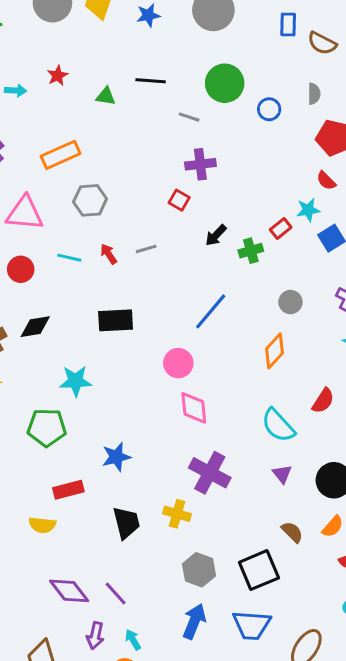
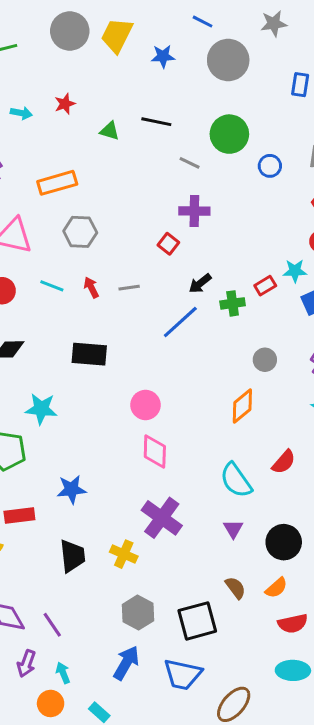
blue line: (211, 311) -> (180, 322), moved

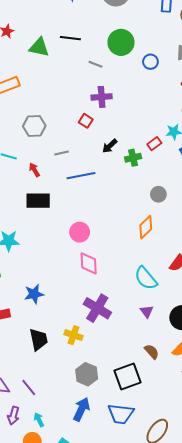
green triangle: (110, 131) -> (39, 47), size x1.5
gray hexagon: (80, 232) -> (34, 126), moved
red arrow: (91, 287) -> (34, 170), moved
blue line: (180, 322) -> (81, 176), moved, turned 36

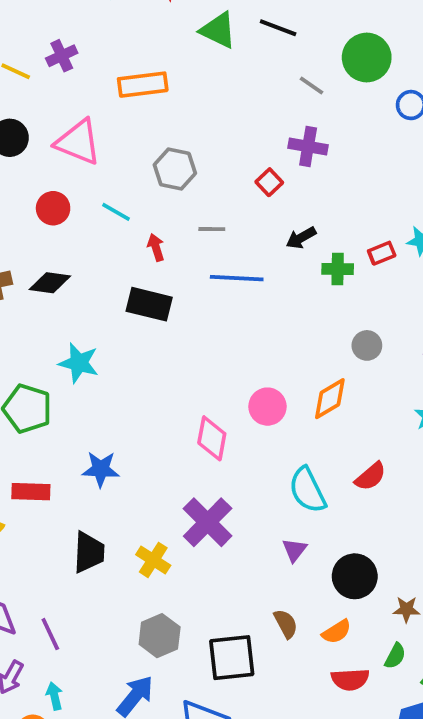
pink circle: (80, 232) -> (267, 407), moved

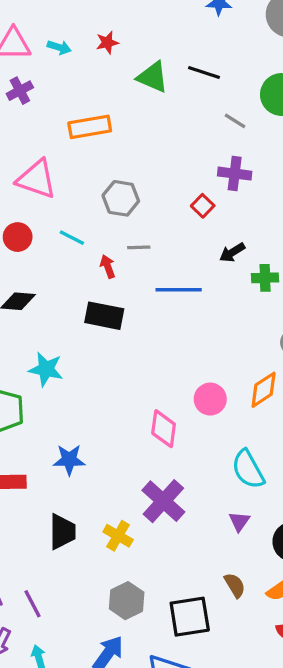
purple cross: (62, 56) -> (20, 91), moved
gray line: (212, 229) -> (139, 247), moved

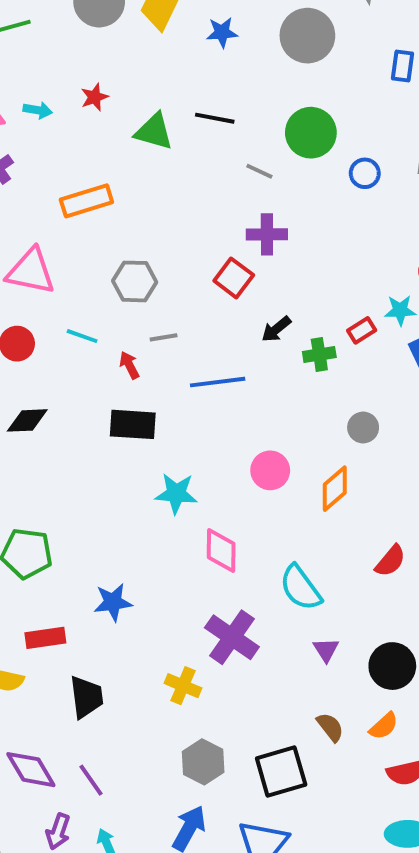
red square: (203, 206) -> (234, 278), size x1.4
cyan star: (46, 369) -> (176, 494), moved
pink circle: (210, 399) -> (270, 470), moved
cyan semicircle: (248, 469) -> (301, 588), moved
black trapezoid: (62, 532) -> (86, 697), moved

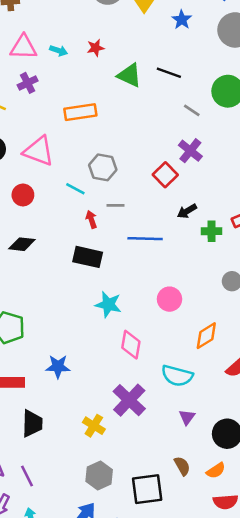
blue star: (222, 32) -> (182, 20), turned 30
purple cross: (267, 234) -> (190, 151), turned 30
cyan line: (82, 336) -> (75, 189), moved
orange diamond: (335, 489) -> (206, 336), moved
cyan semicircle: (301, 588) -> (177, 376), turned -48

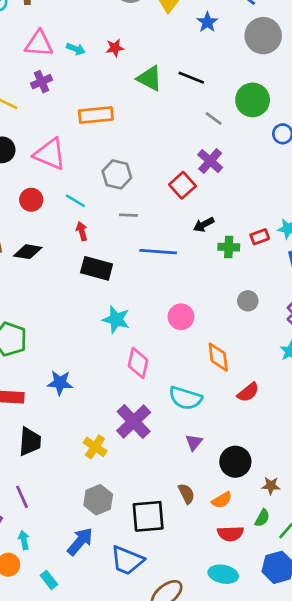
cyan line: (75, 189) -> (75, 201), moved
red arrow: (91, 219) -> (82, 231), moved
orange diamond: (206, 336) -> (218, 357), turned -68

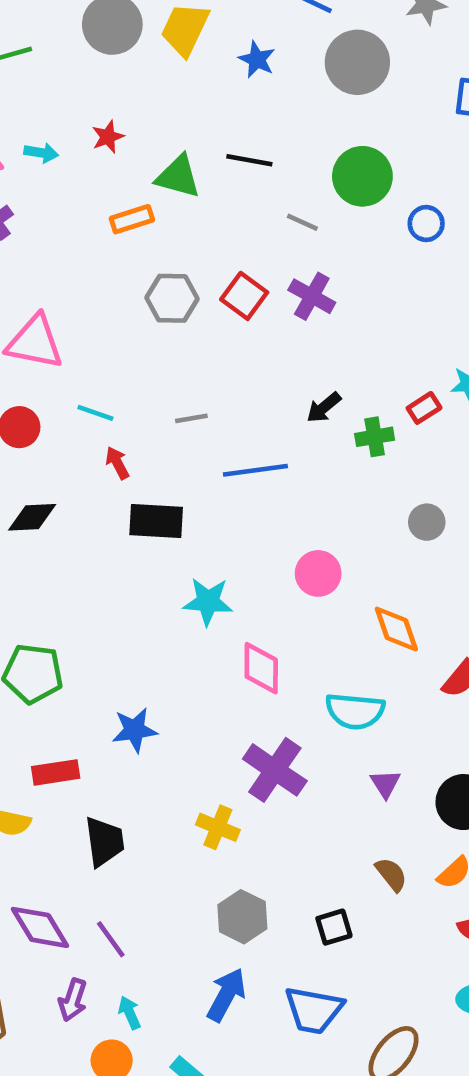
orange rectangle: (96, 115) -> (132, 219), moved, size x0.7
gray hexagon: (117, 174) -> (172, 298), moved
red square: (182, 185) -> (244, 296), moved
black square: (148, 516) -> (334, 927), size x0.6

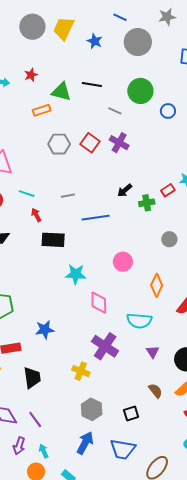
orange diamond: (396, 629) -> (157, 285), turned 45

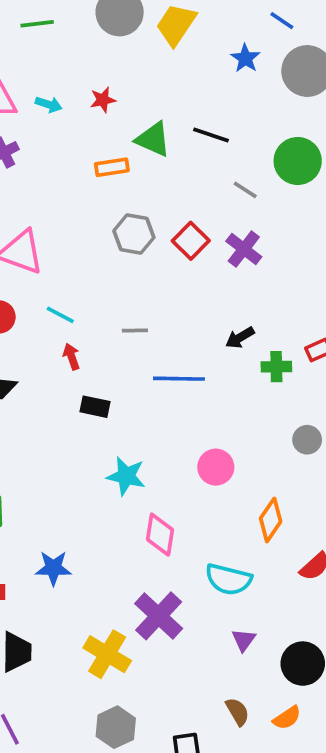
blue star: (95, 41) -> (245, 58), moved
black rectangle: (53, 240) -> (95, 407), size x0.7
yellow cross: (81, 371) -> (107, 654), size x1.4

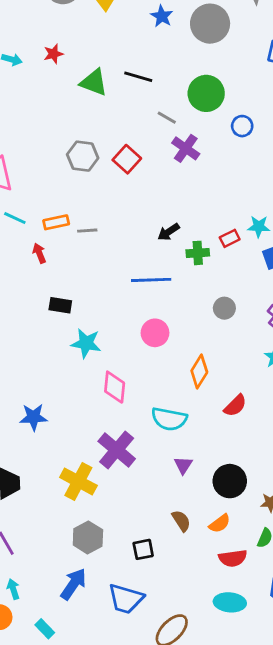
orange rectangle: (112, 167) -> (56, 222), moved
purple cross: (244, 249) -> (186, 148), moved
cyan line: (60, 315) -> (15, 218), moved
blue line: (179, 379) -> (151, 280), moved
black rectangle: (95, 407) -> (60, 305), moved

